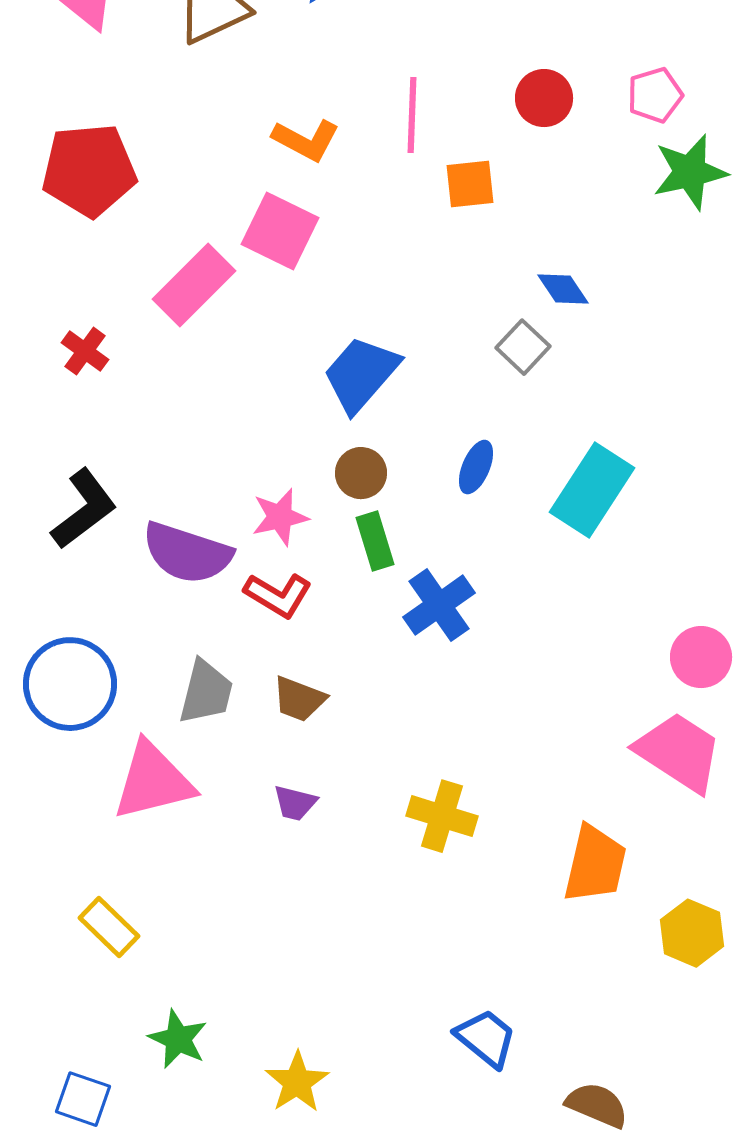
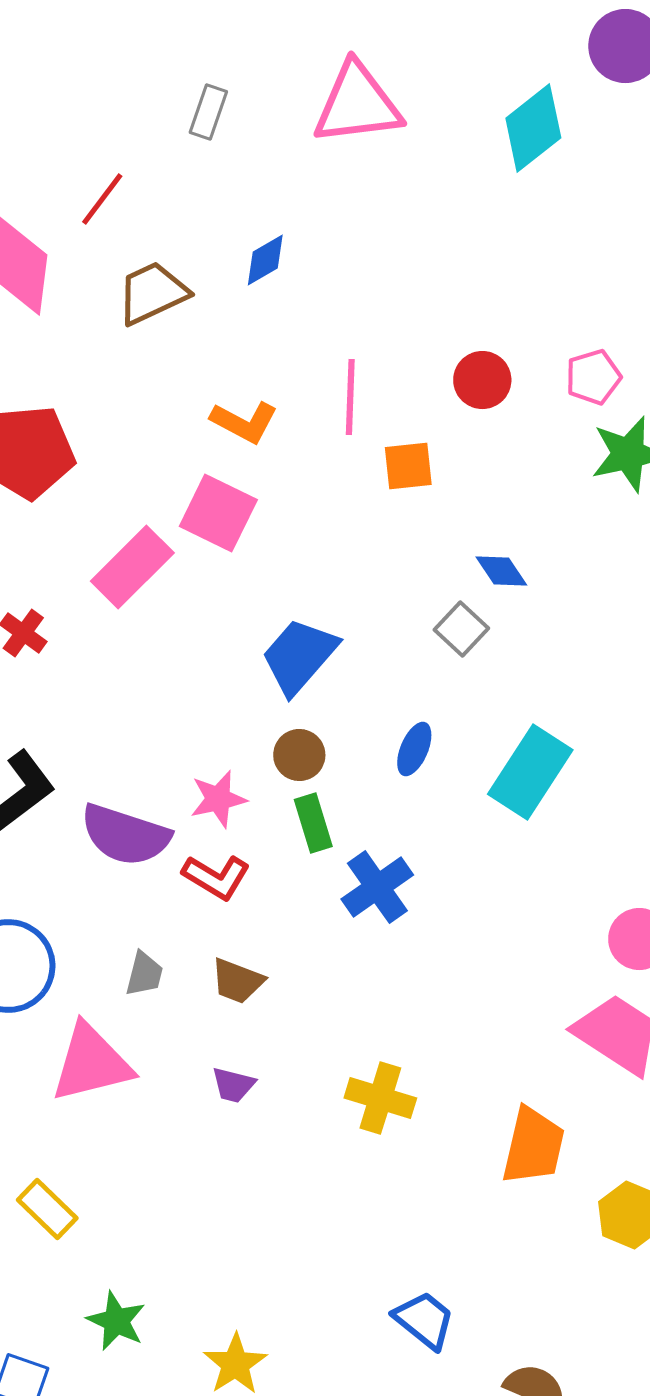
gray trapezoid: (206, 692) -> (144, 974), size x0.7

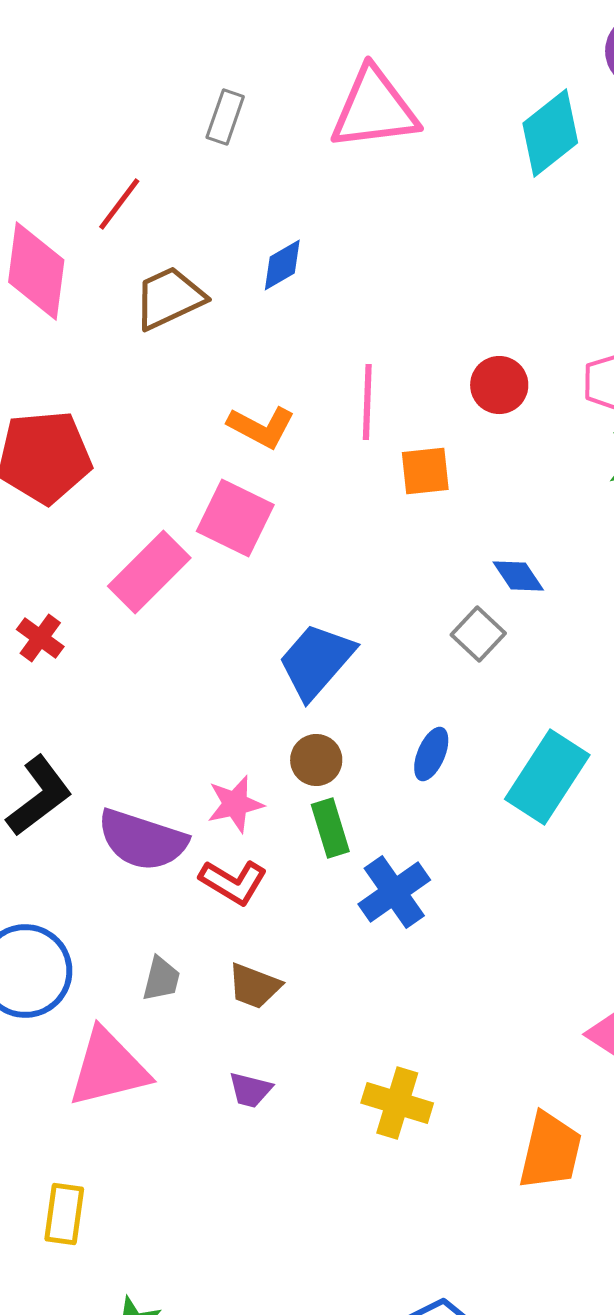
yellow rectangle: (47, 1209) -> (64, 1214), turned 54

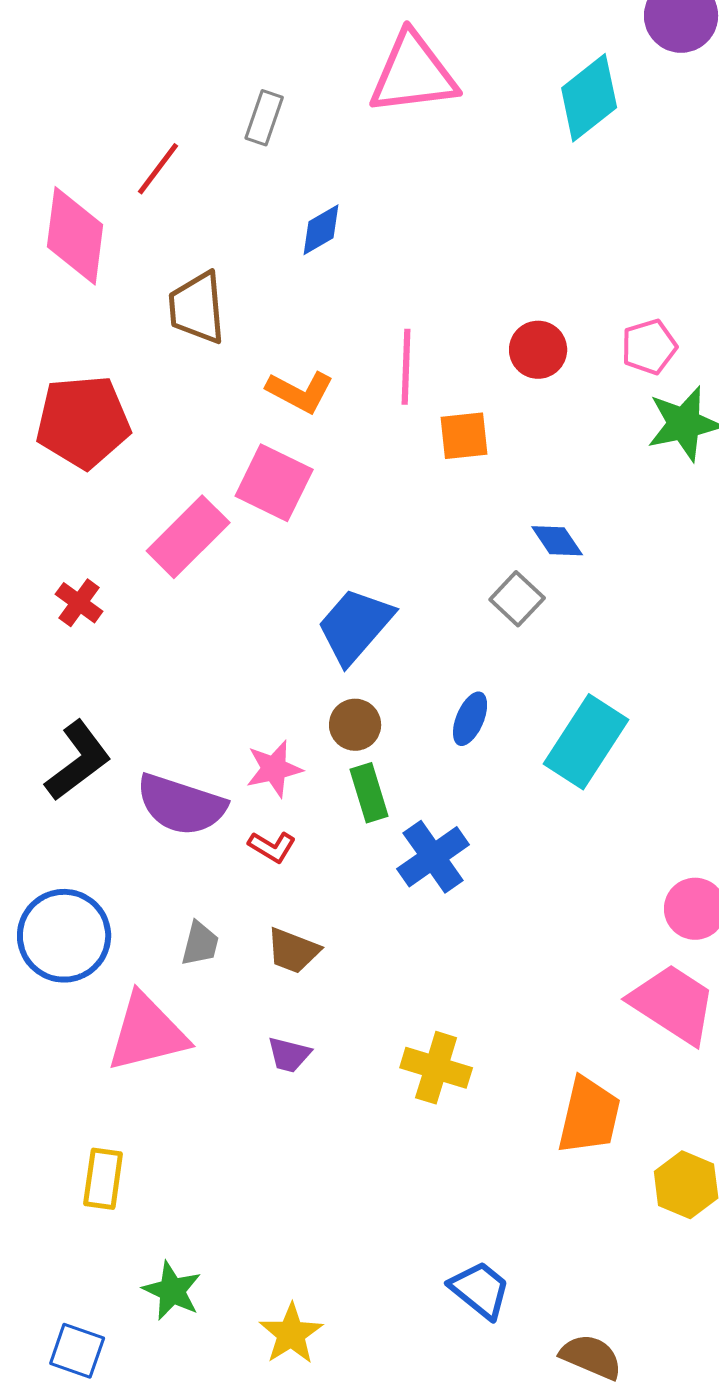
gray rectangle: (225, 117) -> (264, 118), moved
brown trapezoid: (169, 298) -> (197, 308), moved, turned -70
red L-shape: (233, 882) -> (272, 847), size x0.7

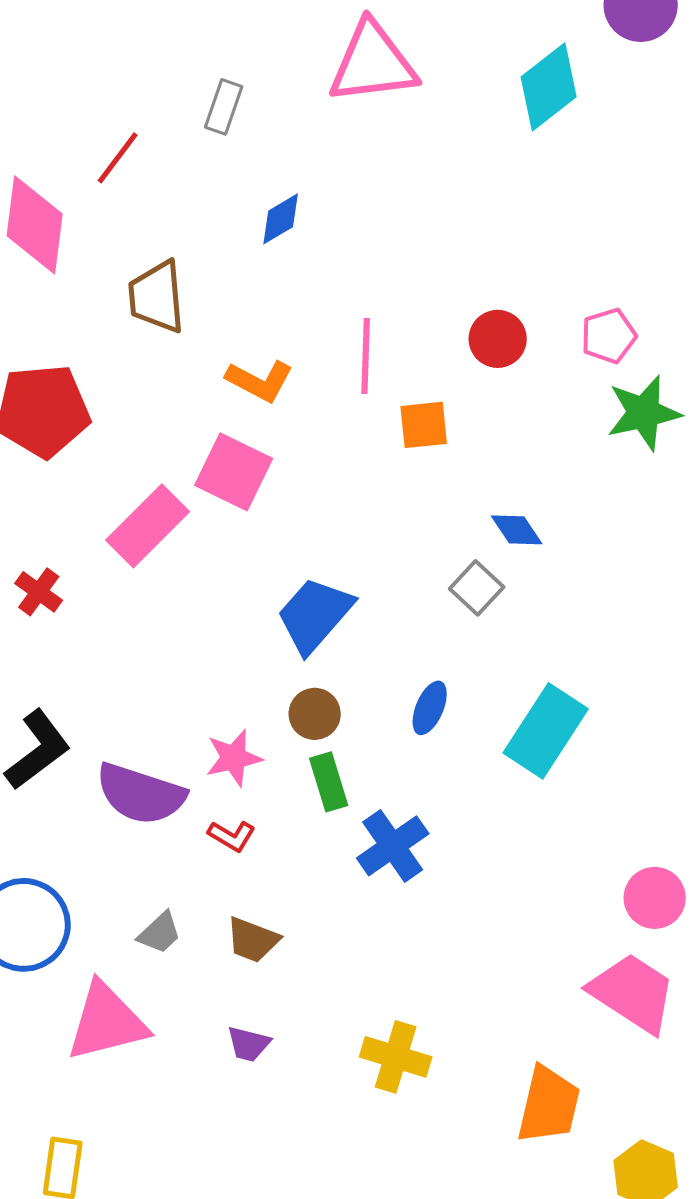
gray trapezoid: (200, 944) -> (160, 933), turned 33

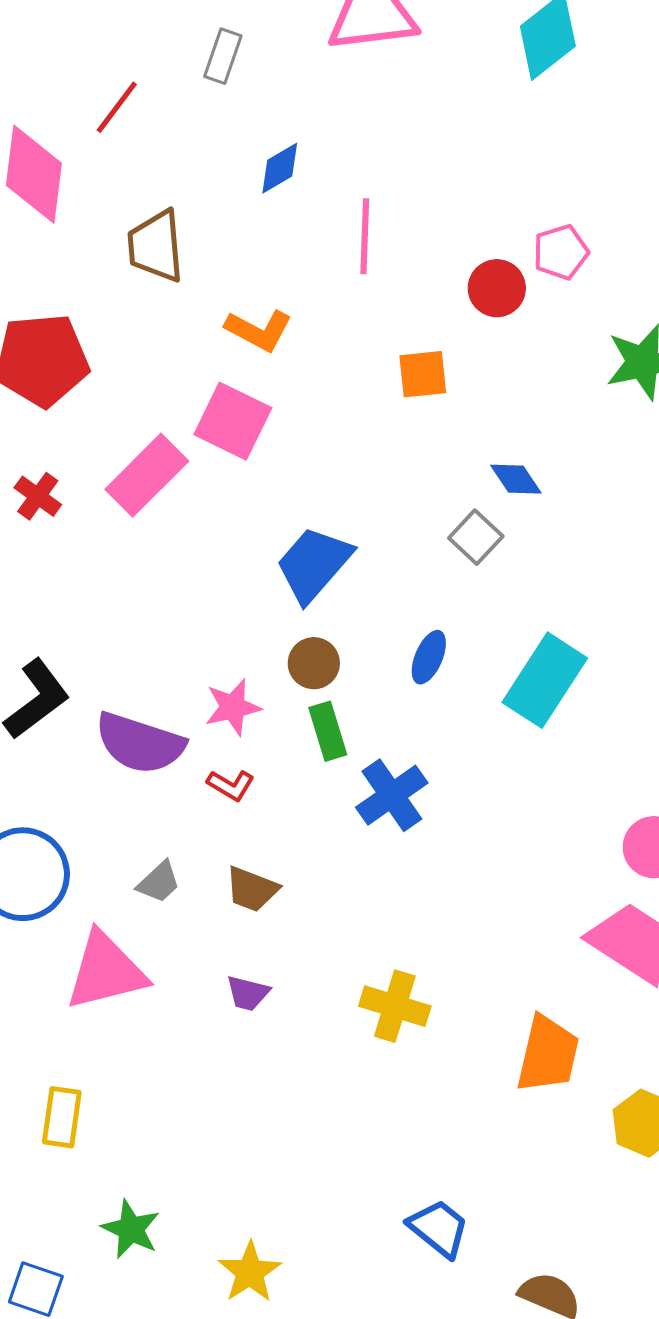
pink pentagon: (609, 336) -> (561, 252), moved
pink line: (366, 356) -> (365, 236), moved
red cross: (39, 592) -> (38, 496), moved

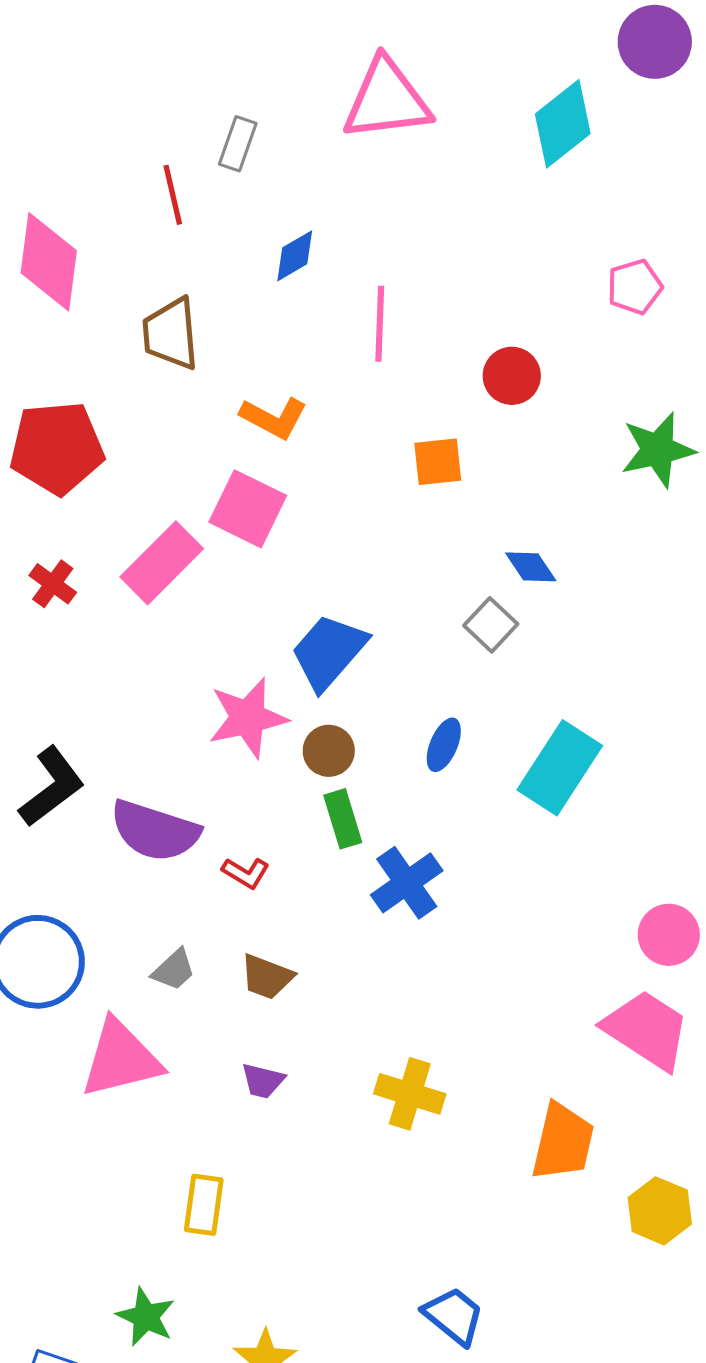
red line: (117, 107) -> (173, 195), moved, turned -50
pink pentagon: (561, 252) -> (635, 287), moved
pink star: (233, 707) -> (248, 718), moved, size x1.4
yellow rectangle: (62, 1117) -> (204, 1205), moved

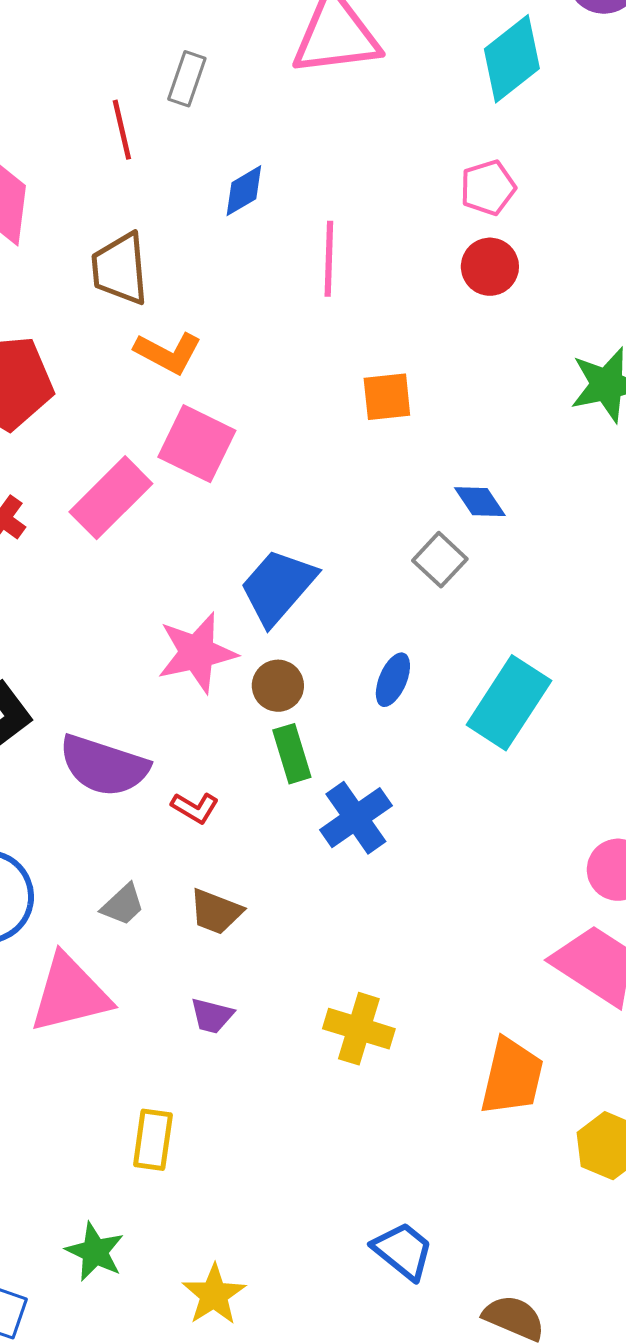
pink pentagon: (635, 287) -> (488, 188), moved
red circle: (512, 376) -> (490, 267), moved
orange L-shape: (274, 418) -> (168, 353), moved

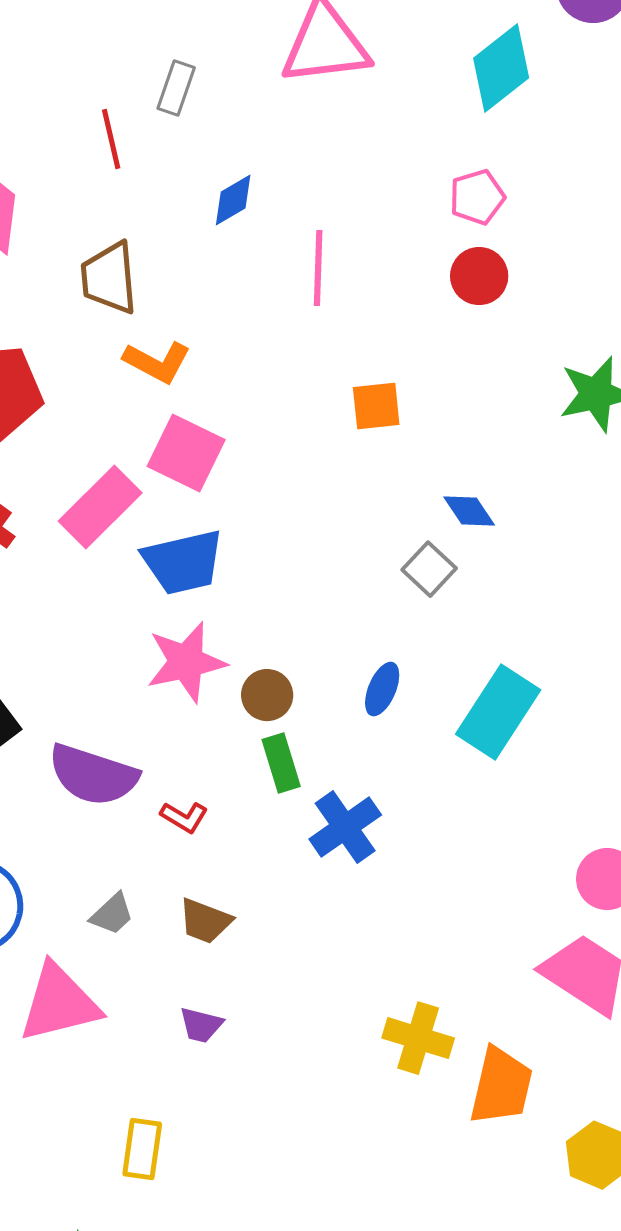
blue trapezoid: (278, 587) -> (183, 562), moved, turned -144
yellow cross: (359, 1029) -> (418, 1038), moved

